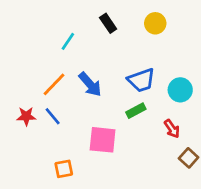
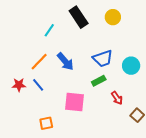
black rectangle: (108, 23) -> (79, 17), size x1.5
red arrow: (172, 129) -> (117, 98), moved

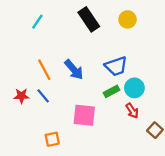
cyan line: (49, 30) -> (37, 22), moved
orange line: (39, 62) -> (44, 70), turned -72
cyan circle: (131, 66) -> (134, 88), moved

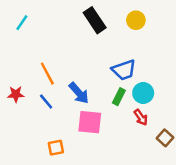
cyan line: (37, 22) -> (22, 23), moved
blue arrow: (74, 70) -> (79, 93), moved
green rectangle: (112, 91) -> (119, 97), turned -35
red star: (21, 96) -> (16, 94), moved

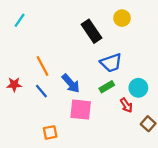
black rectangle: (95, 20) -> (91, 31), moved
cyan circle: (143, 93) -> (138, 88), moved
green rectangle: (119, 97) -> (107, 87), turned 32

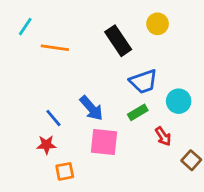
orange line: (42, 66) -> (55, 48), moved, turned -54
red star: (14, 85) -> (46, 145), moved
cyan circle: (138, 88) -> (179, 101), moved

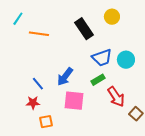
cyan circle: (179, 101) -> (126, 60), moved
blue arrow: (91, 108) -> (65, 77), turned 78
red arrow: (163, 136) -> (116, 97), size x1.5

